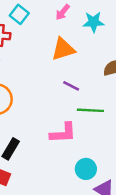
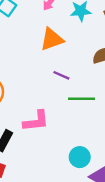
pink L-shape: (63, 133) -> (36, 121), moved

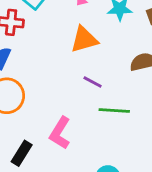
pink L-shape: (36, 121) -> (60, 133), turned 124

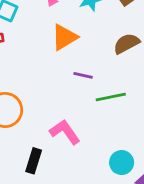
pink L-shape: (60, 133) -> (65, 132), turned 128

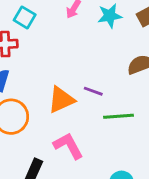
orange triangle: (64, 37) -> (61, 100), moved

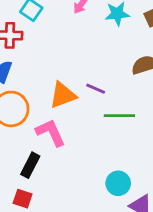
pink L-shape: (68, 146) -> (51, 133), moved

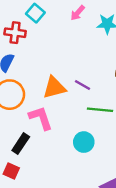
cyan circle: (118, 183) -> (84, 142), moved

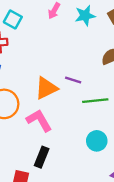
cyan circle: (84, 142) -> (97, 141), moved
black rectangle: (21, 144) -> (42, 157), moved

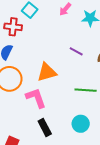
purple line: (73, 80) -> (76, 51), moved
black rectangle: (42, 157) -> (45, 128), moved, turned -60

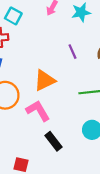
purple line: (76, 51) -> (72, 52), turned 48

